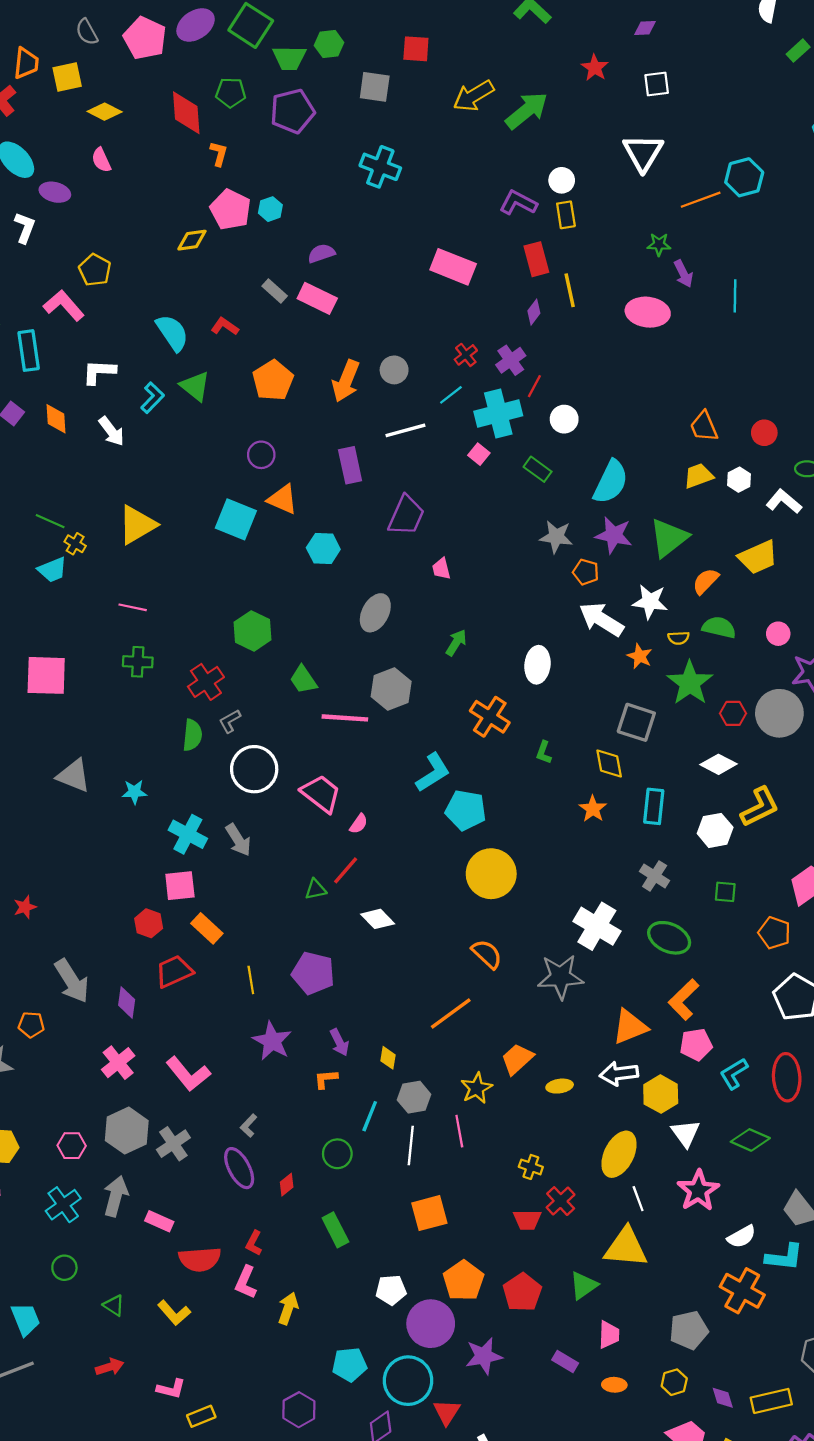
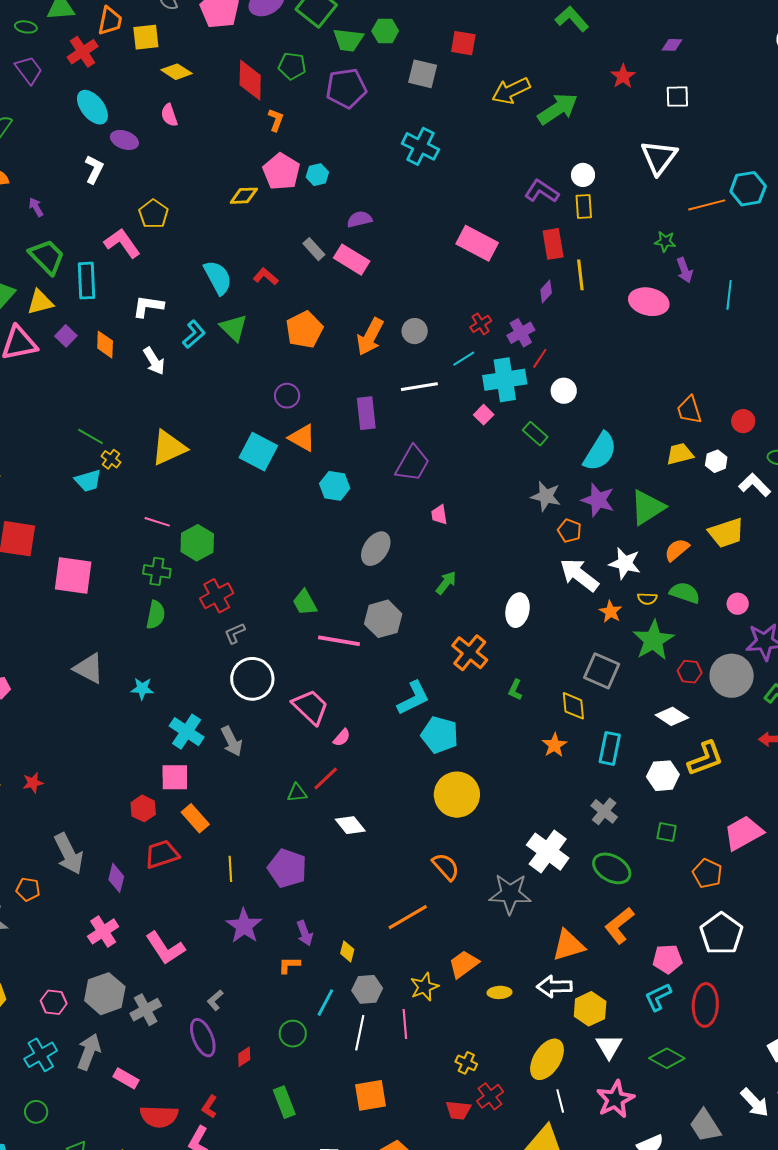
green hexagon: (253, 631) -> (197, 543), moved
green semicircle: (192, 735) -> (156, 615), moved
pink pentagon: (696, 1045) -> (667, 959), moved

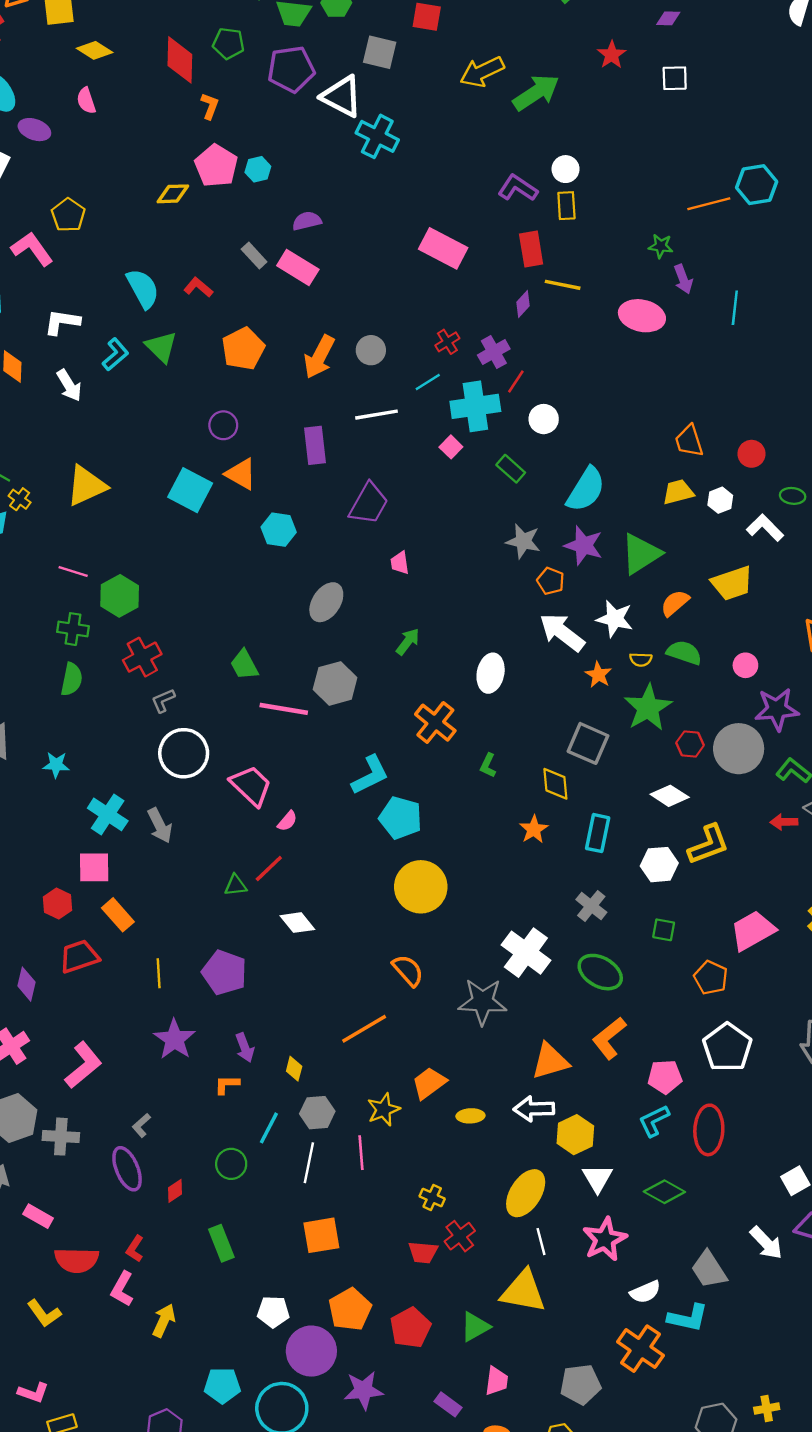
white triangle: (659, 157) -> (342, 96), moved, turned -39
yellow line: (580, 275) -> (563, 285), turned -72
pink L-shape: (165, 948) -> (83, 1065), turned -96
gray cross: (146, 1010) -> (61, 1137), turned 32

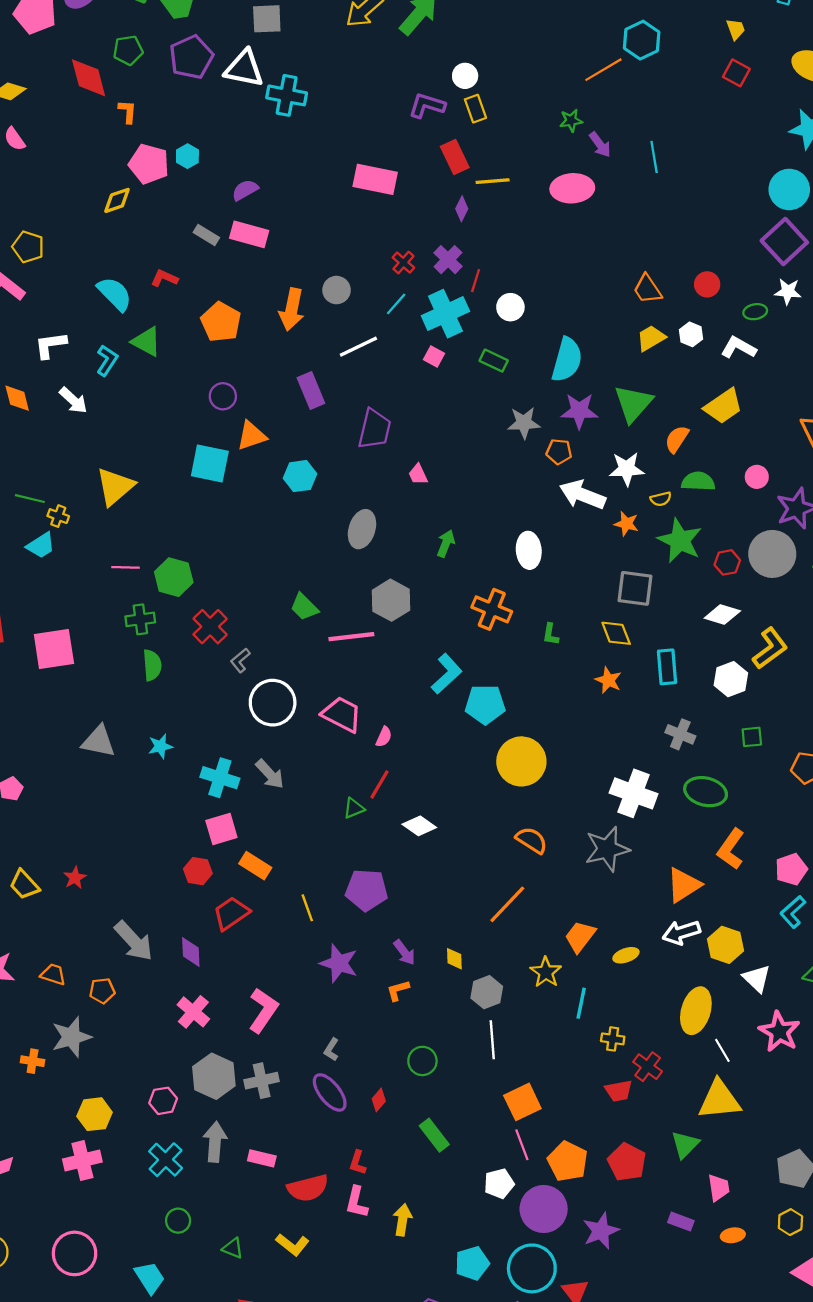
orange triangle: (241, 474) -> (252, 436), turned -32
cyan line: (269, 1128) -> (581, 1003), moved
pink line: (361, 1153) -> (522, 1145), moved

